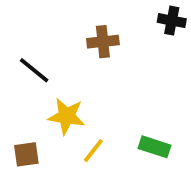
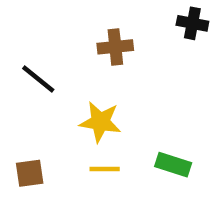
yellow star: (67, 116) -> (100, 122), moved
yellow line: (93, 151) -> (105, 169), turned 52

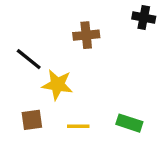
yellow star: (100, 122) -> (57, 85), moved
brown square: (30, 173) -> (32, 120), moved

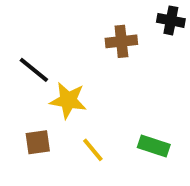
brown cross: (86, 35) -> (121, 41), moved
yellow line: (78, 126) -> (93, 150), turned 50

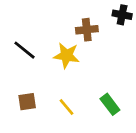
yellow star: (68, 100) -> (66, 55), moved
green rectangle: (154, 146) -> (110, 104), turned 35

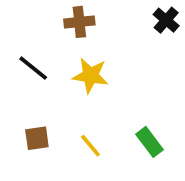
black cross: (122, 15) -> (166, 20), turned 30
brown cross: (87, 30) -> (79, 22), moved

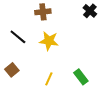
brown square: (37, 138) -> (12, 70), moved, turned -32
yellow line: (90, 146) -> (49, 79), turned 64

